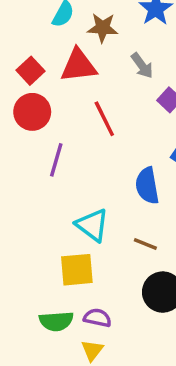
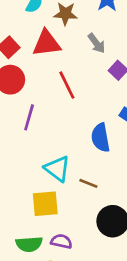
brown line: (145, 244) -> (88, 183), moved

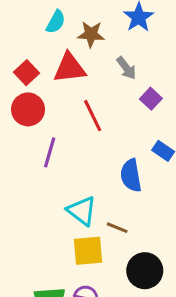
yellow square: (45, 204) -> (88, 251), moved

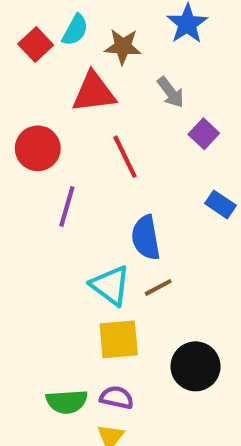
red square: (27, 73) -> (36, 45), moved
blue semicircle: (131, 175) -> (146, 238), moved
brown line: (117, 228) -> (158, 287), moved, turned -50

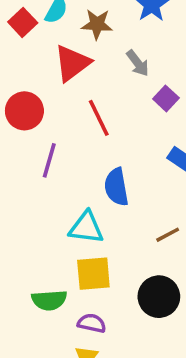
red triangle: (94, 92) -> (72, 63), turned -30
cyan triangle: (110, 285) -> (86, 228), turned -30
brown line: (158, 287) -> (168, 235), moved
green semicircle: (67, 402) -> (49, 300), moved

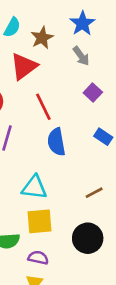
brown star: (97, 24) -> (42, 38), turned -30
gray arrow: (138, 63) -> (81, 56), moved
blue semicircle: (116, 187) -> (56, 142), moved

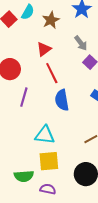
gray arrow: (81, 56) -> (81, 43), moved
red triangle: (24, 66) -> (44, 49), moved, size x0.7

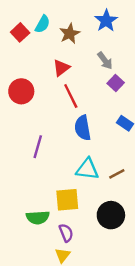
purple line: (24, 97) -> (38, 147), moved
cyan triangle: (45, 135) -> (87, 169), moved
purple semicircle: (48, 189) -> (66, 233), turned 56

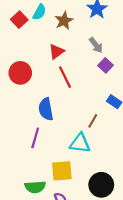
blue semicircle: (83, 128) -> (46, 109), moved
purple line: (38, 147) -> (35, 138), moved
brown line: (117, 174) -> (93, 121), moved, turned -32

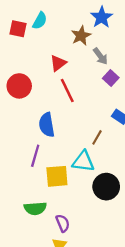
red square: (19, 20) -> (18, 29), turned -35
brown star: (64, 21) -> (81, 36), moved
yellow square: (62, 171) -> (57, 176), moved
black circle: (101, 185) -> (106, 187), moved

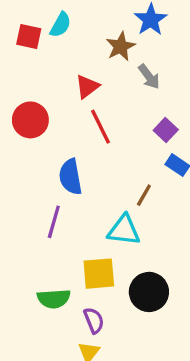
purple square: (111, 78) -> (166, 130), moved
yellow square: (57, 176) -> (99, 274), moved
black circle: (106, 187) -> (149, 292), moved

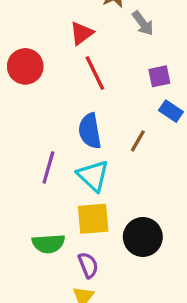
purple square: (166, 130) -> (159, 76), turned 35
blue semicircle: (70, 177) -> (90, 131), moved
cyan triangle: (124, 230) -> (93, 176), moved, turned 36

